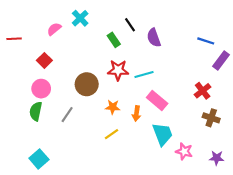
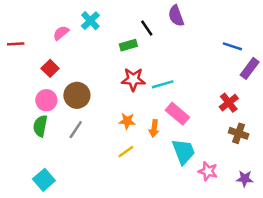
purple semicircle: (154, 38) -> (176, 16), moved
green rectangle: (114, 40) -> (128, 45), turned -72
brown circle: (87, 84) -> (77, 95), moved

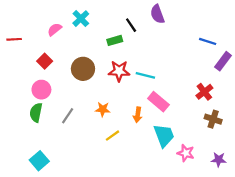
cyan line: (163, 84) -> (145, 75), turned 30
brown circle: (77, 95) -> (83, 69), moved
orange star: (127, 121) -> (103, 109), moved

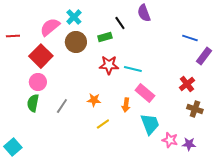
pink semicircle: (55, 29) -> (50, 27), size x1.5
red square: (45, 61) -> (41, 56), size x1.6
brown circle: (83, 69) -> (76, 42), moved
purple star: (219, 160) -> (189, 144), moved
cyan square: (39, 161) -> (13, 147), moved

